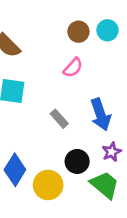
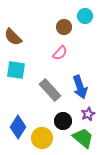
cyan circle: (107, 30) -> (85, 16), moved
gray rectangle: (59, 119) -> (50, 90), size x1.6

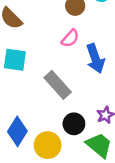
blue arrow: (80, 87) -> (95, 58), moved

